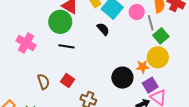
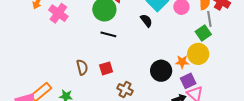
gray line: (151, 23) -> (209, 19), moved
pink cross: (26, 43) -> (58, 13), moved
red square: (67, 80) -> (106, 68), turned 32

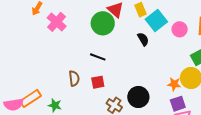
black line: (108, 34) -> (98, 57), moved
black circle: (161, 71) -> (138, 97), moved

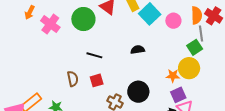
green circle: (103, 23) -> (83, 19), moved
black semicircle: (143, 39) -> (138, 50), moved, turned -64

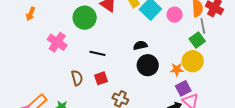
pink cross: (50, 24) -> (57, 42), moved
black circle: (138, 92) -> (148, 65), moved

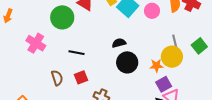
gray line: (203, 26) -> (175, 42), moved
green square: (197, 40) -> (199, 46), moved

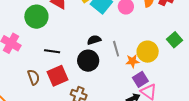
gray line: (175, 42) -> (116, 49), moved
black circle: (127, 62) -> (88, 61), moved
red square: (81, 77) -> (58, 76), size x1.5

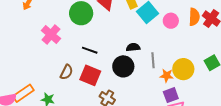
red square: (58, 76) -> (90, 75), turned 35
brown semicircle: (34, 77) -> (66, 72), turned 35

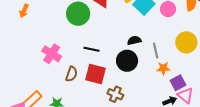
pink cross: (51, 34) -> (52, 54), moved
yellow circle: (183, 69) -> (186, 42), moved
orange star: (167, 76) -> (163, 68), moved

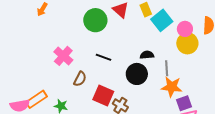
yellow circle: (186, 42) -> (187, 43), moved
orange star: (163, 68) -> (172, 87), size x1.5
red square: (96, 74) -> (103, 95), moved

